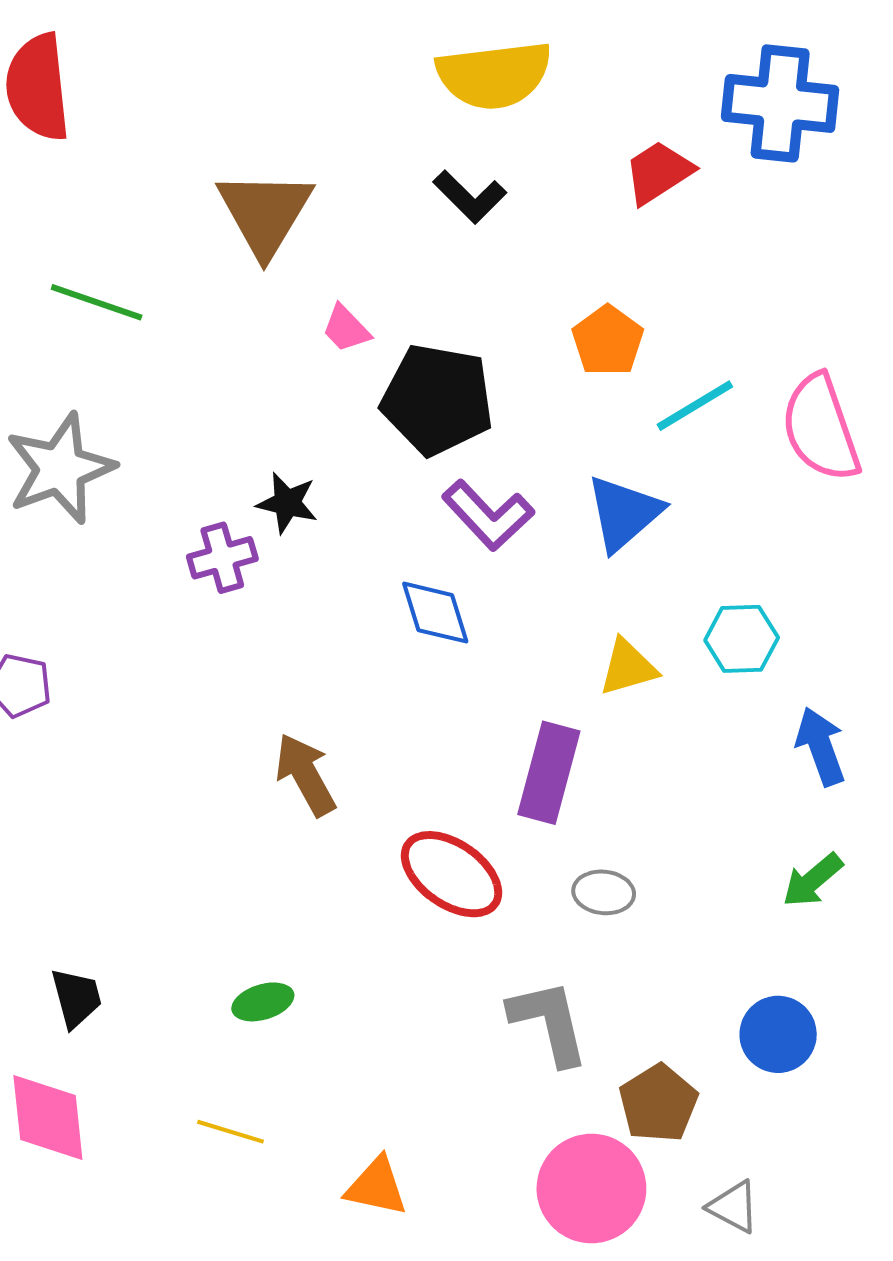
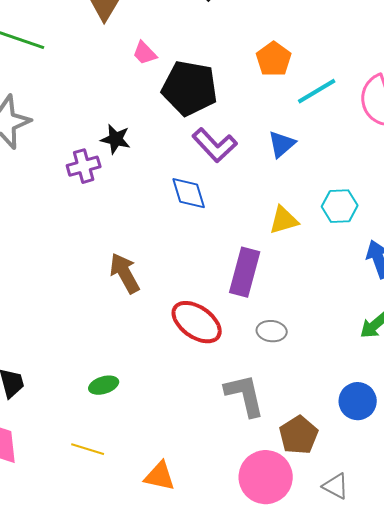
blue triangle: (624, 513) -> (282, 144), size x0.7

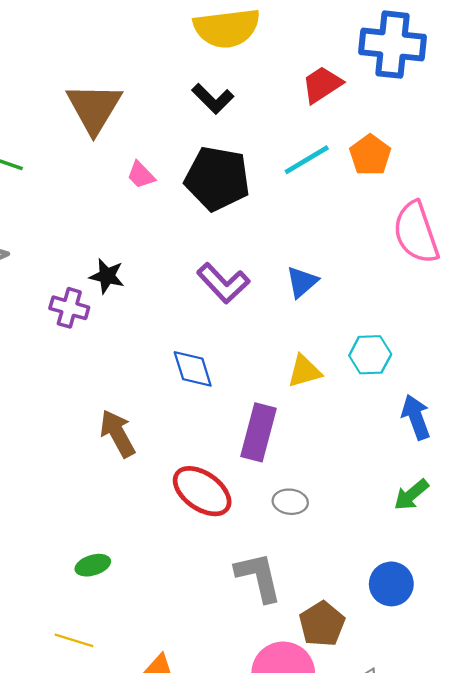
orange pentagon: (274, 59) -> (370, 155), moved
black pentagon: (190, 88) -> (217, 179), moved
cyan line: (317, 91) -> (307, 160), moved
purple cross: (84, 166) -> (69, 308), turned 32
blue diamond: (189, 193) -> (193, 369), moved

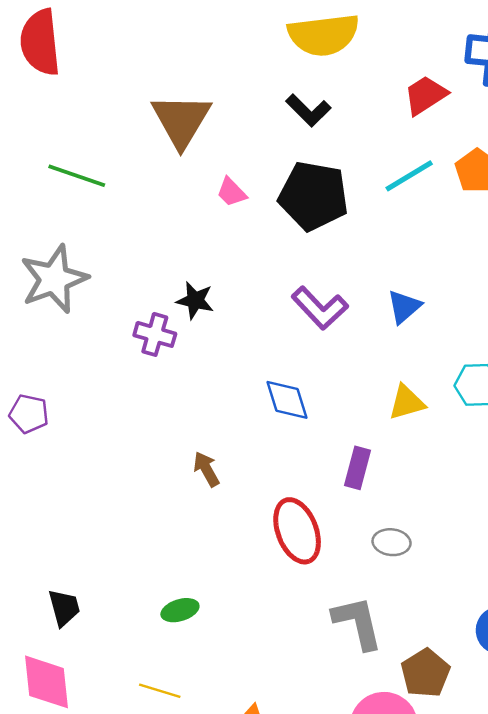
purple rectangle: (258, 432) -> (357, 468), size x0.7
brown arrow: (117, 434) -> (206, 469), size x0.7
red ellipse: (202, 491) -> (297, 531), turned 34

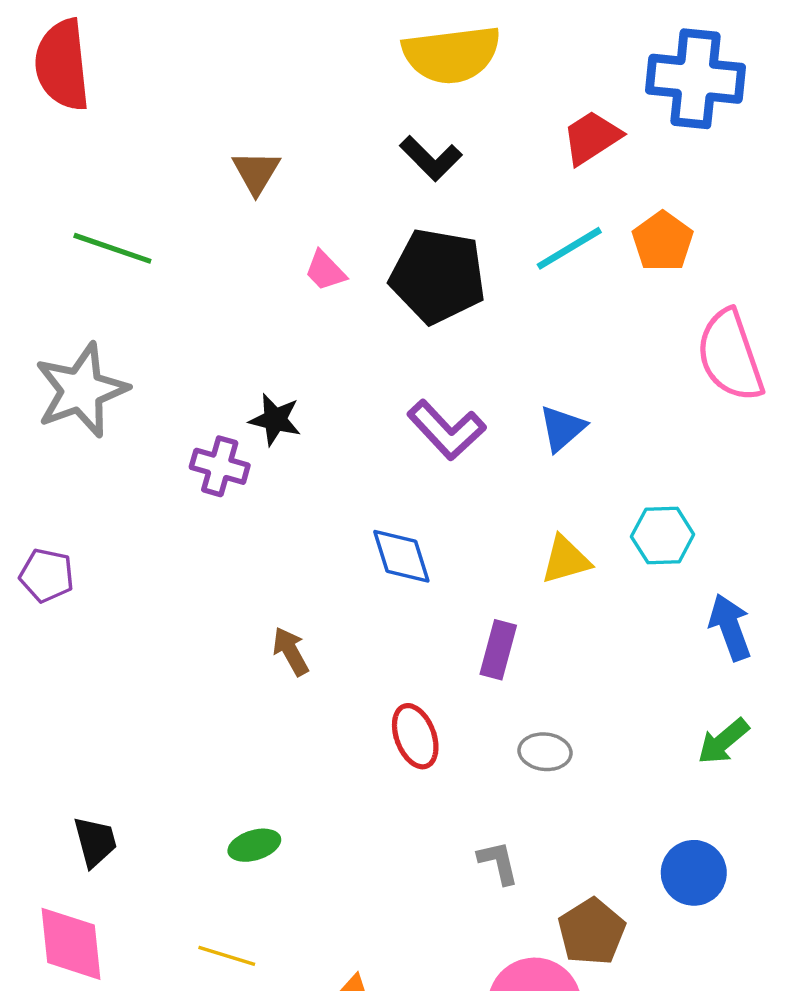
brown triangle: (181, 120) -> (256, 172), size x0.6
red ellipse: (297, 531) -> (415, 736), size x0.7
gray L-shape: (357, 623) -> (498, 862), size x0.6

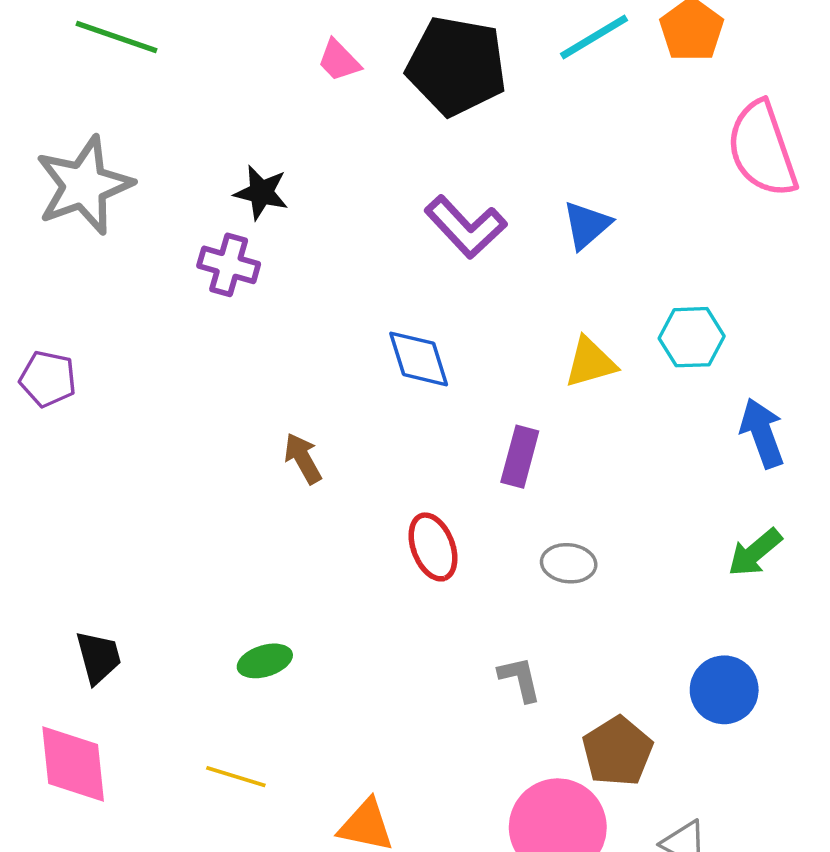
black star: (275, 420) -> (261, 193), moved

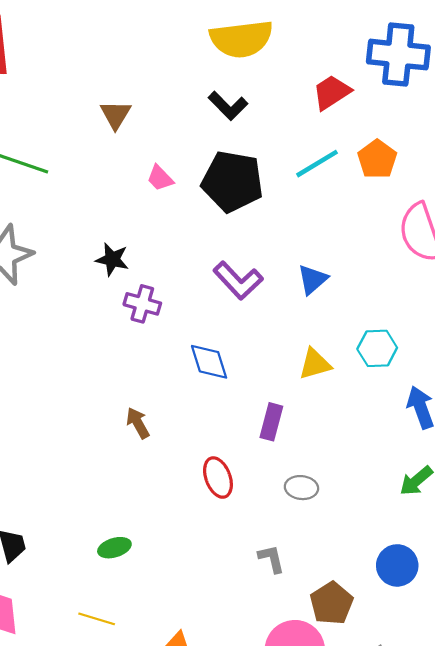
purple cross: (229, 265) -> (142, 304), moved

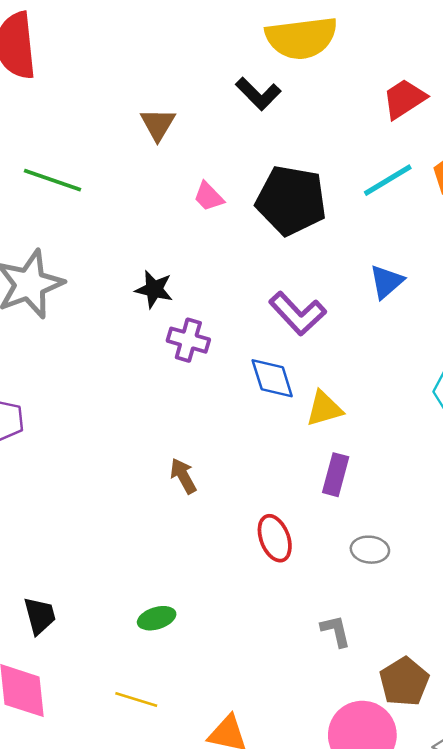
black L-shape: (228, 106) -> (258, 94), moved
blue triangle: (313, 279) -> (386, 282), moved
blue diamond: (209, 362) -> (272, 378), moved
yellow triangle: (315, 364) -> (324, 409), moved

